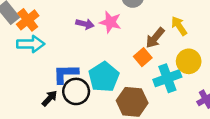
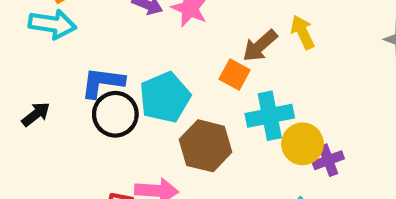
orange square: (143, 57) -> (235, 75), turned -30
yellow circle: (189, 61) -> (302, 144), moved
black arrow: (50, 98) -> (36, 114), moved

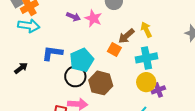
black circle: (115, 114) -> (75, 76), moved
cyan cross: (270, 116) -> (146, 58), moved

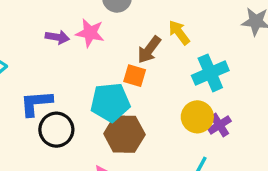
cyan cross: (146, 58) -> (210, 73), moved
cyan pentagon: (82, 60) -> (110, 102), moved, turned 30
black circle: (75, 76) -> (56, 130), moved

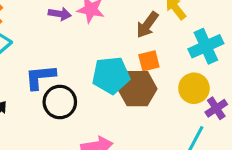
orange square: (135, 76) -> (149, 61), moved, turned -30
purple cross: (219, 125) -> (216, 108), moved
brown hexagon: (124, 134) -> (137, 89), moved

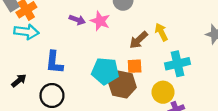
blue L-shape: (40, 77) -> (54, 62), turned -90
black circle: (60, 102) -> (52, 96), moved

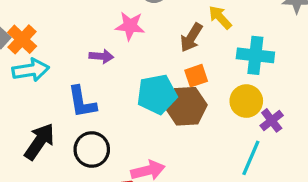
purple arrow: (77, 20) -> (101, 56), moved
cyan cross: (178, 64) -> (255, 55), turned 35
black arrow: (19, 81) -> (39, 141), size x1.6

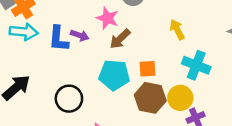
brown arrow: (191, 38) -> (120, 39), moved
blue L-shape: (82, 102) -> (58, 39), moved
brown hexagon: (186, 106) -> (150, 98), moved
black circle: (92, 150) -> (69, 99), moved

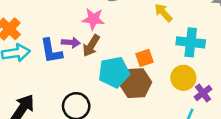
brown arrow: (120, 39) -> (91, 46), moved
brown hexagon: (150, 98) -> (136, 83), moved

